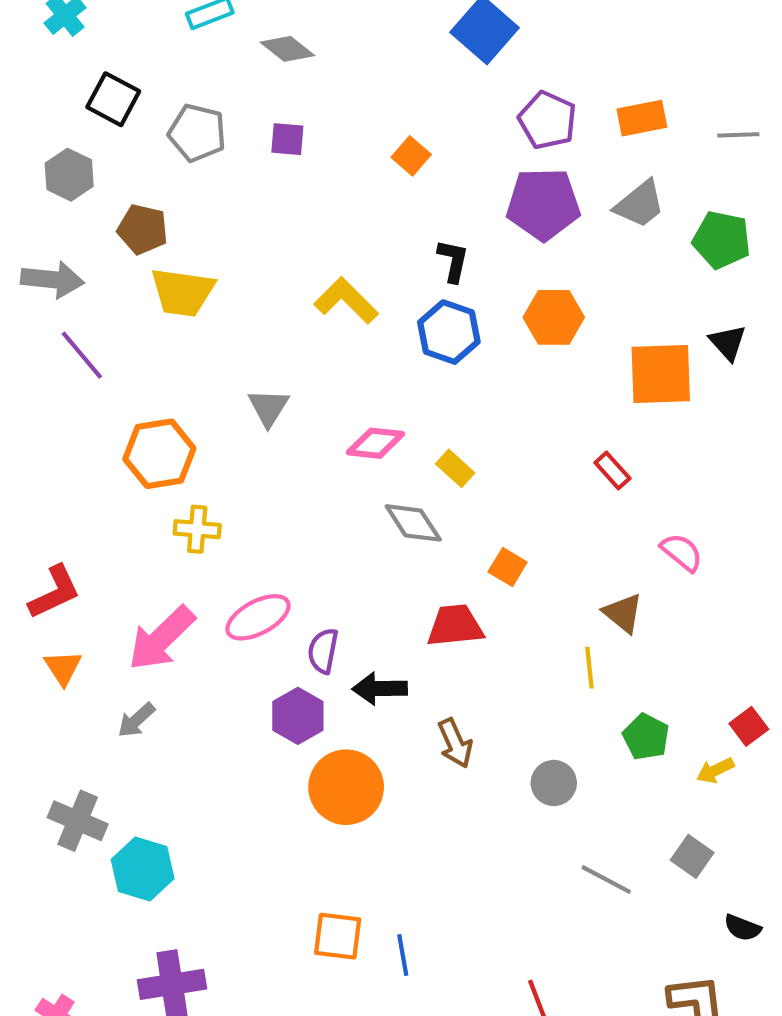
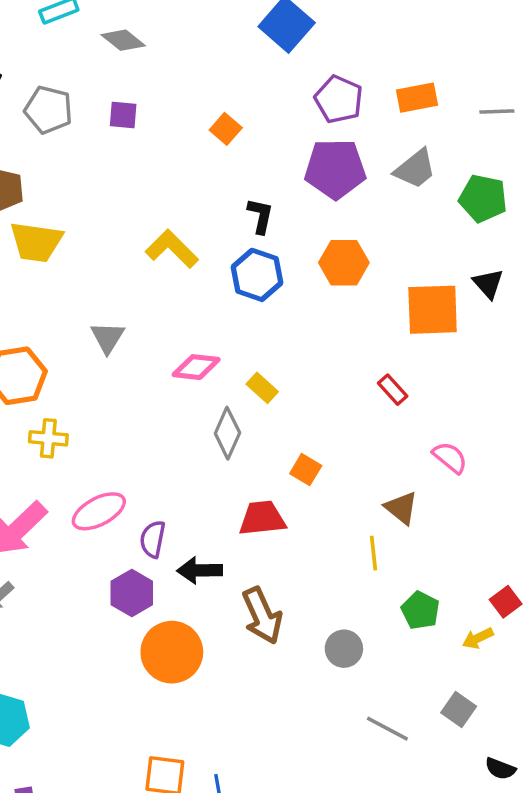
gray diamond: (413, 523) -> (227, 433), turned 57
brown arrow: (455, 743) -> (262, 616), size x1.4

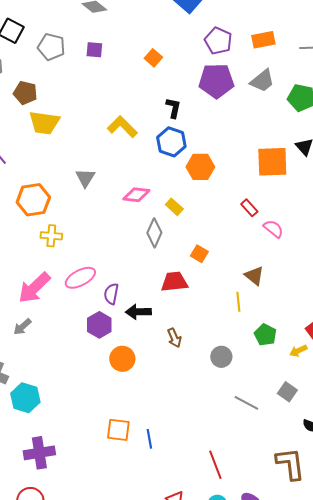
orange hexagon: (344, 263) -> (200, 167), moved
pink semicircle: (450, 457) -> (273, 229), moved
brown arrow: (262, 616) -> (174, 338), size x0.6
orange circle: (172, 652) -> (122, 359), size x0.7

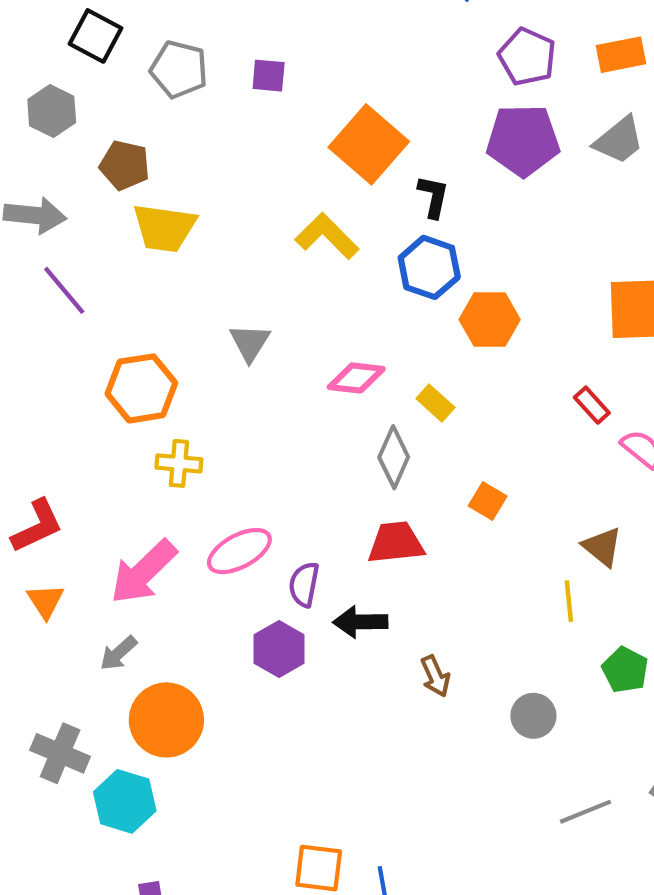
orange square: (153, 58) -> (369, 144), moved, size x2.0
red trapezoid: (174, 282) -> (396, 543), moved
orange circle: (122, 359) -> (166, 720), moved, size x1.4
gray line: (246, 403) -> (586, 812), turned -50

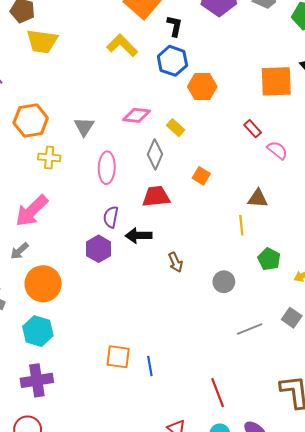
gray triangle: (250, 343) -> (84, 127), moved
brown triangle: (602, 547) -> (258, 199), turned -35
pink ellipse: (239, 551) -> (107, 168), moved, turned -60
cyan hexagon: (125, 801) -> (38, 331), moved

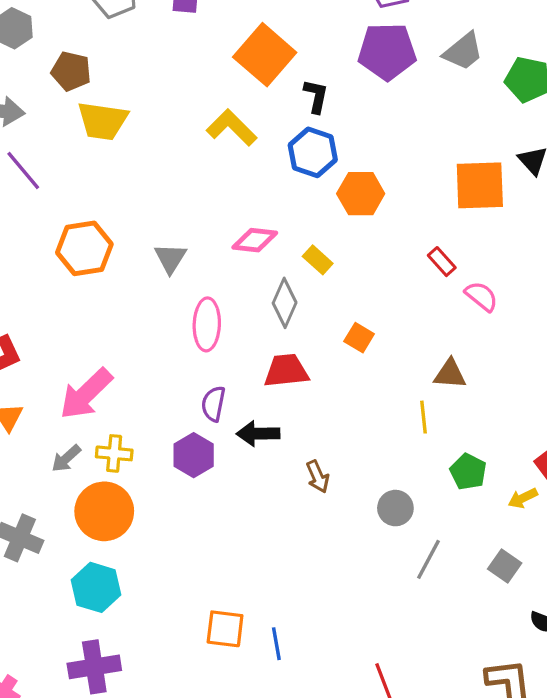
yellow cross: (49, 157) -> (114, 453), moved
gray line: (250, 329) -> (429, 559), moved, turned -40

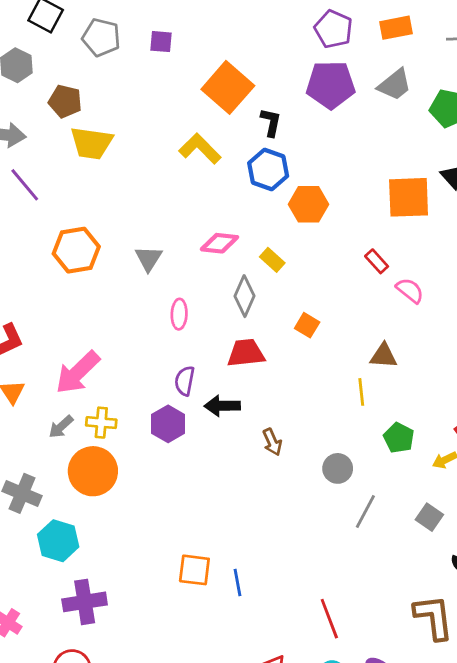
pink ellipse: (207, 324) -> (179, 314), size x0.7
cyan hexagon: (96, 587) -> (58, 541), moved

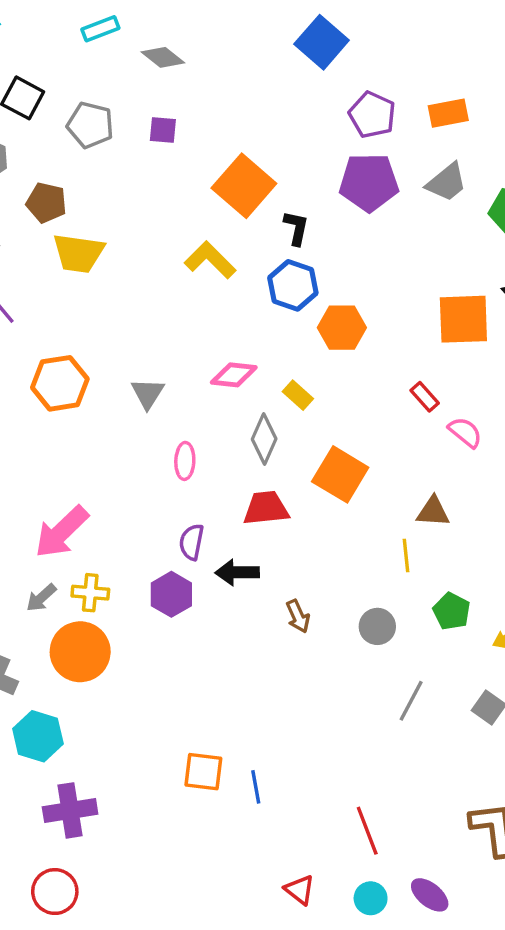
orange square: (307, 325) -> (340, 474), size x1.8
gray circle: (338, 468) -> (377, 626), moved

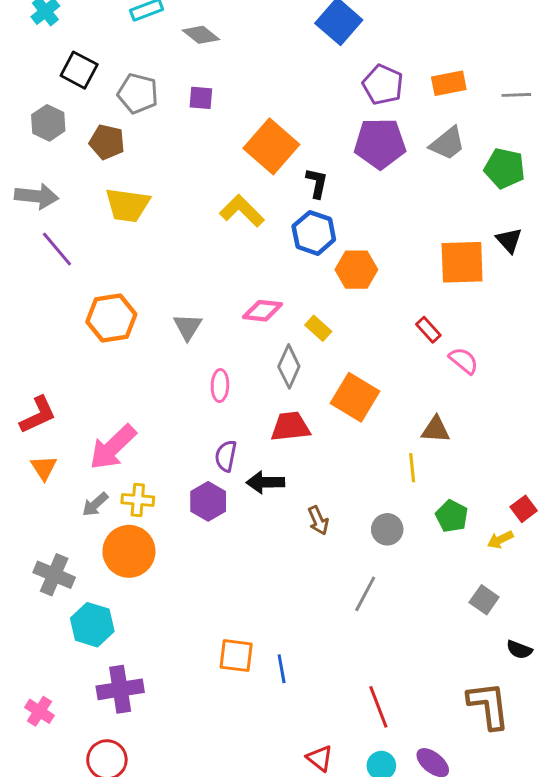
brown pentagon: (46, 203) -> (107, 142), moved
gray line: (411, 701) -> (365, 594), moved

